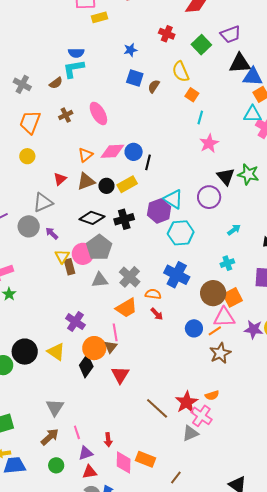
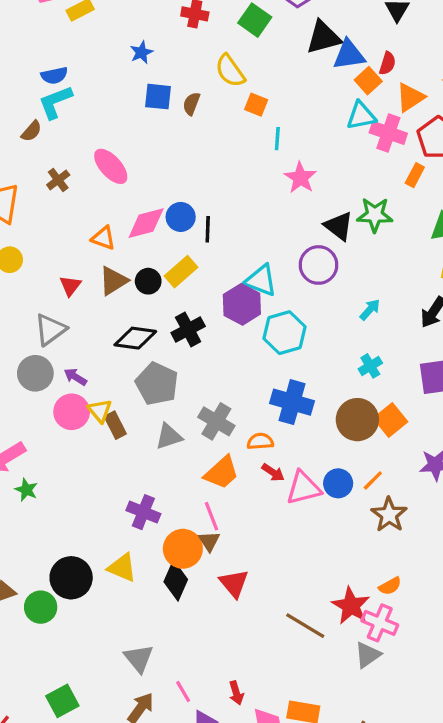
orange triangle: (85, 155) -> (103, 238), turned -49
pink circle: (83, 254) -> (72, 412), moved
pink triangle: (224, 317) -> (303, 488), moved

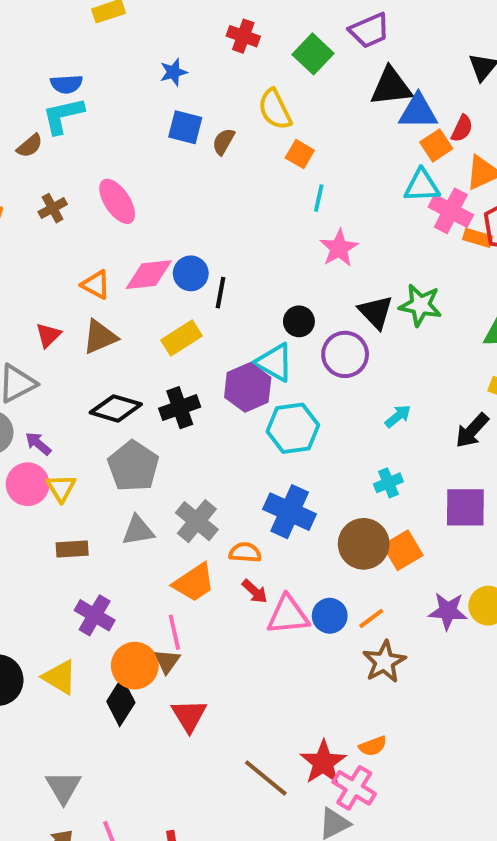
orange rectangle: (415, 175) -> (478, 238), moved, turned 70
black circle: (148, 281) -> (299, 321), moved
brown rectangle: (115, 425) -> (72, 549), moved, turned -75

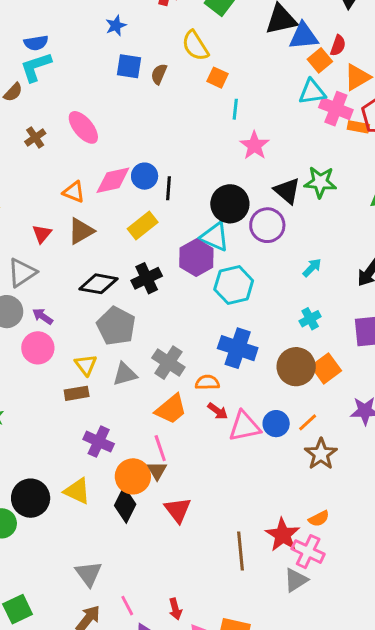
black circle: (299, 321) -> (230, 204), size x1.6
yellow triangle: (61, 488) -> (86, 365), moved
brown line: (266, 778) -> (240, 551), turned 51

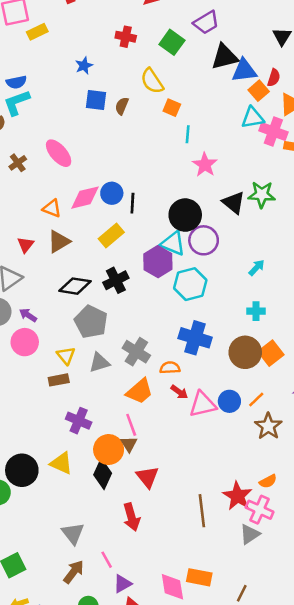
purple circle: (267, 225) -> (204, 240), moved
cyan cross: (310, 319) -> (256, 311), turned 30
red arrow: (175, 609) -> (132, 517), moved, size x1.5

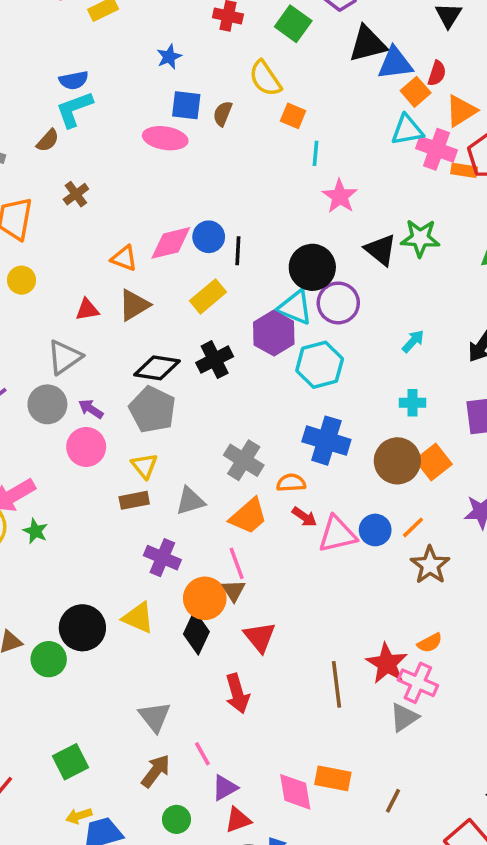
pink ellipse: (59, 153) -> (165, 138), moved, turned -40
red triangle: (26, 245) -> (87, 310), turned 42
gray pentagon: (91, 322) -> (152, 410), moved
gray triangle: (99, 363) -> (190, 501), moved

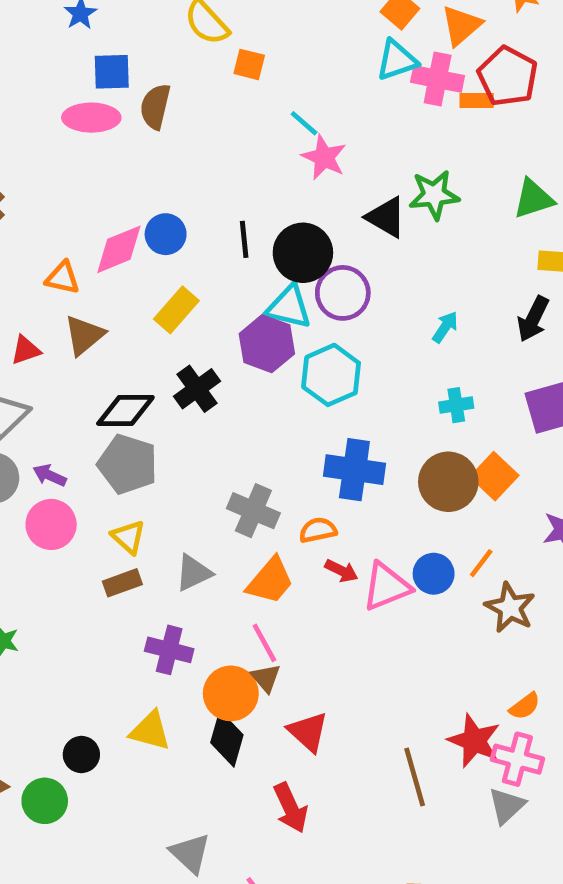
brown semicircle: (223, 114) -> (155, 107), moved, size x1.4
cyan line: (316, 153) -> (304, 123), moved, turned -45
black line: (238, 251) -> (244, 239), moved
black circle: (82, 628) -> (81, 754), size x0.6

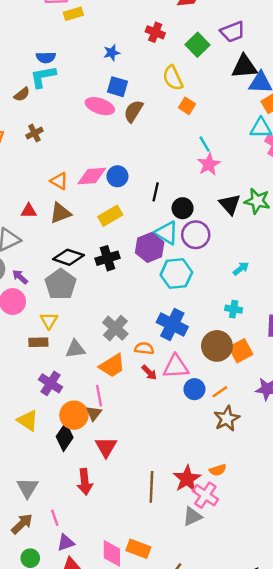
black circle: (303, 253) -> (183, 208), size x0.7
pink triangle: (386, 587) -> (176, 367), moved

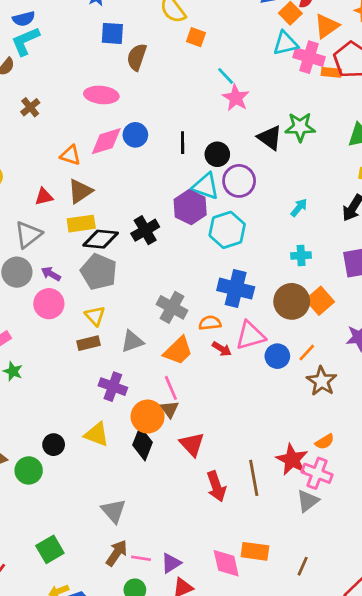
pink ellipse: (100, 106) -> (101, 95), moved
yellow rectangle: (110, 216) -> (81, 224), moved, turned 35
red arrow: (85, 482) -> (216, 486), moved
pink line: (55, 518) -> (141, 558), moved, turned -49

